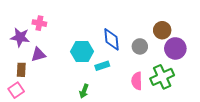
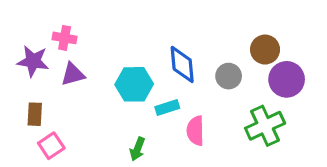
purple triangle: (38, 55) -> (73, 74), moved
pink semicircle: (137, 81) -> (195, 131), moved
pink square: (16, 90) -> (51, 146), moved

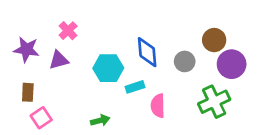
pink cross: (65, 38) -> (68, 31), moved, turned 36
green arrow: (137, 149) -> (100, 120), moved, turned -126

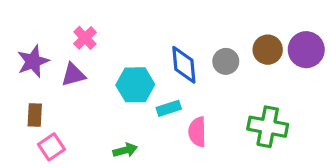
purple star: (26, 49) -> (33, 61), turned -30
gray circle: (185, 61) -> (226, 61), moved
purple circle: (232, 64) -> (306, 50), moved
green cross: (214, 102) -> (268, 127), turned 36

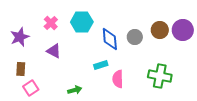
purple triangle: (73, 75) -> (54, 51), moved, turned 42
cyan hexagon: (135, 85) -> (82, 22), moved

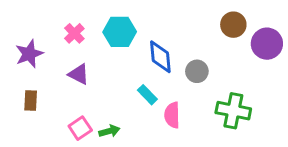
brown circle: (160, 30) -> (233, 25), moved
gray circle: (135, 37) -> (197, 71), moved
cyan rectangle: (101, 65) -> (147, 95), turned 64
pink square: (31, 88) -> (80, 128), moved

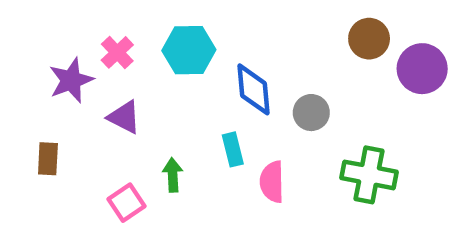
purple star: (29, 54) -> (71, 80), moved
cyan rectangle: (147, 95) -> (233, 149), turned 30
green arrow: (109, 131) -> (173, 175), moved, turned -78

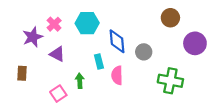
purple circle: (422, 69) -> (195, 43), moved
cyan rectangle: (233, 149) -> (99, 62), moved
pink semicircle: (272, 182) -> (117, 75), moved

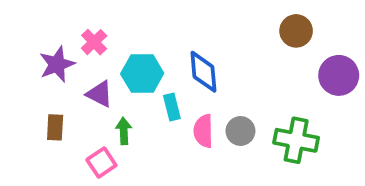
cyan hexagon: (87, 23) -> (142, 74), moved
gray circle: (144, 52) -> (240, 131), moved
brown rectangle: (22, 73) -> (55, 127), moved
green arrow: (80, 81) -> (124, 131), moved

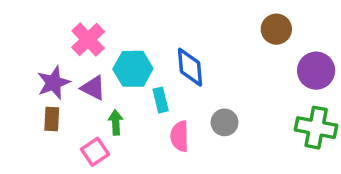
pink cross: (94, 42) -> (88, 39), size x1.4
purple star: (57, 64) -> (54, 83), moved
pink semicircle: (203, 131) -> (180, 136), moved
green cross: (296, 140) -> (316, 128), moved

